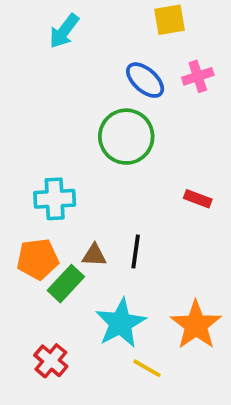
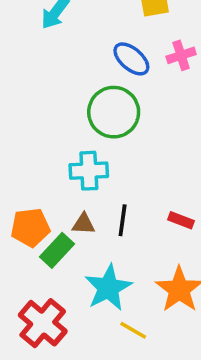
cyan cross: (55, 199) -> (89, 171), moved
red rectangle: (198, 199) -> (181, 220), moved
red cross: (51, 361) -> (43, 323), size x1.5

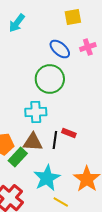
red rectangle: (181, 220) -> (69, 133), moved
brown triangle: (84, 224) -> (33, 142), size x1.5

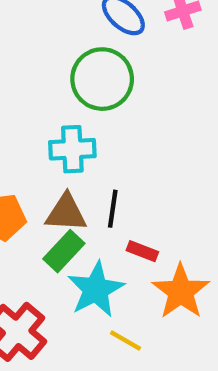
red rectangle: (69, 133) -> (142, 251), moved
green rectangle: (18, 157) -> (64, 251), moved

